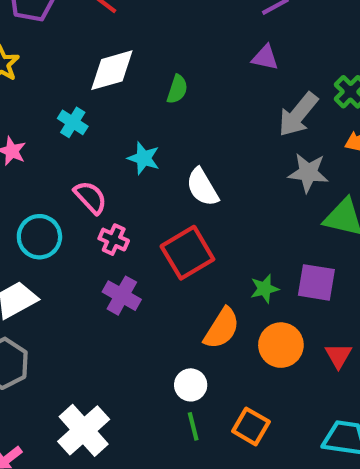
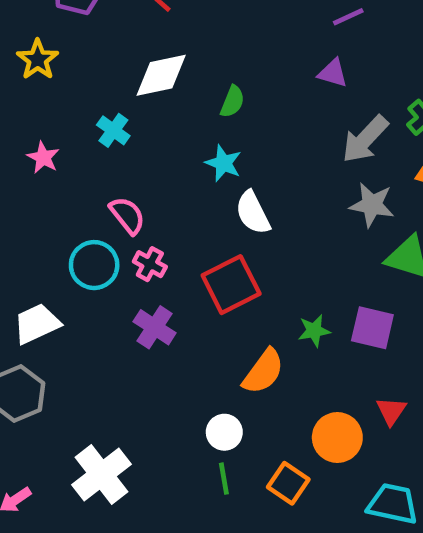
cyan star: (144, 158) -> (223, 163), moved
cyan circle: (39, 237) -> (94, 265), moved
orange circle: (281, 345) -> (337, 438), moved

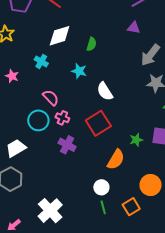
cyan star: (223, 163) -> (79, 71), moved
orange square: (288, 483) -> (131, 207), turned 30

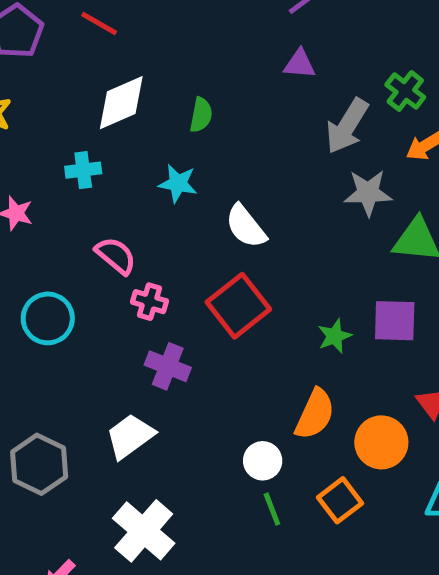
cyan cross: (41, 61) -> (83, 170), turned -32
cyan circle: (38, 120) -> (48, 318), moved
white trapezoid: (16, 148) -> (130, 436), moved
orange semicircle: (116, 160) -> (315, 414), moved

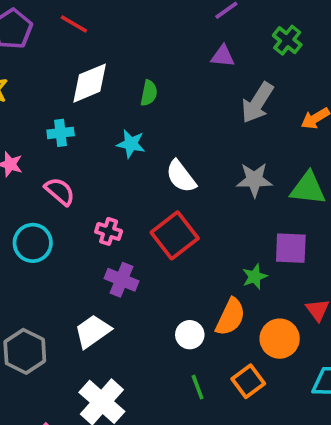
green cross: (405, 91) -> (287, 40), moved
gray star: (368, 193) -> (254, 180), moved
pink semicircle: (116, 256) -> (60, 191), moved
green star: (335, 336) -> (255, 277), moved
white circle: (263, 461) -> (190, 335), moved

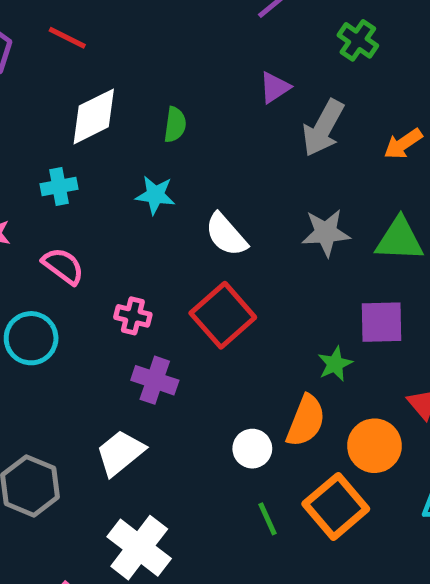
purple triangle: (223, 56) -> (275, 88), moved, turned -35
orange square: (248, 381) -> (336, 506), size x1.4

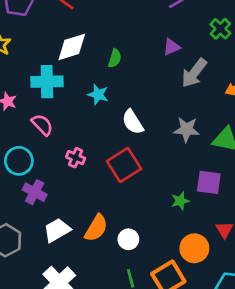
cyan cross: (59, 187) -> (47, 82), size x1.6
purple cross: (155, 380) -> (35, 192), moved
orange semicircle: (306, 421) -> (96, 228), moved

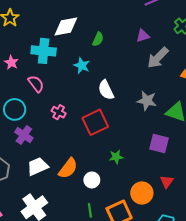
green star: (180, 201) -> (116, 157), moved

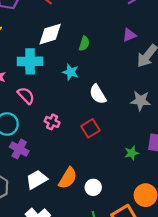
red square: (95, 122) -> (90, 128), size x0.7
green star: (116, 157) -> (132, 153), moved

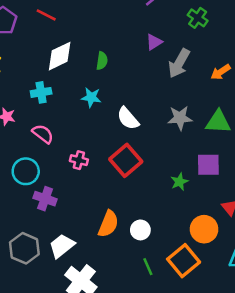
cyan cross: (30, 61) -> (41, 92), size x0.7
red square: (90, 128) -> (126, 160), size x1.4
white trapezoid: (37, 179) -> (62, 246), moved

